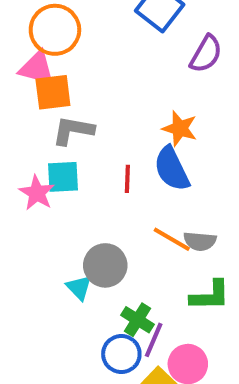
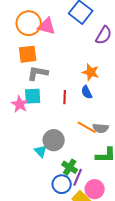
pink triangle: (37, 68) -> (47, 26), moved
blue semicircle: (172, 169) -> (87, 92), size x0.6

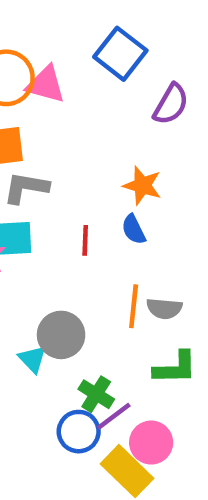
orange line: (87, 127) -> (134, 306), turned 66
purple line: (78, 177) -> (114, 416), turned 30

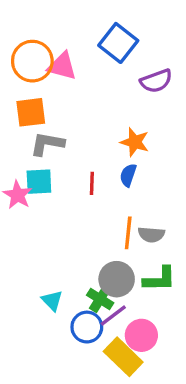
purple semicircle: (171, 104) -> (156, 81), turned 40
blue semicircle: (134, 229) -> (128, 175), turned 45
gray circle: (61, 335) -> (117, 279), moved
cyan triangle: (32, 359) -> (52, 301), moved

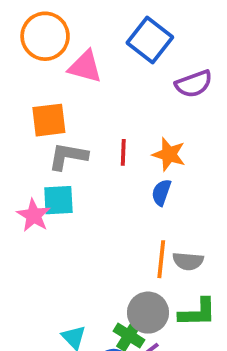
orange circle: (32, 61) -> (45, 36), moved
red line: (92, 183) -> (123, 152), moved

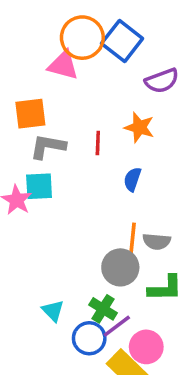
orange circle: (45, 36) -> (82, 38), moved
orange star: (169, 154) -> (139, 127), moved
gray circle: (148, 313) -> (120, 267), moved

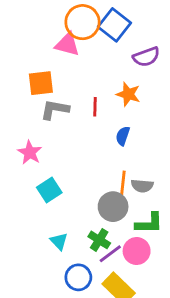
cyan square: (39, 186) -> (49, 190), moved, turned -30
blue circle: (89, 338) -> (78, 277), moved
pink circle: (146, 347) -> (137, 251), moved

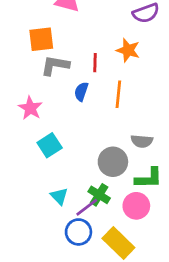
blue semicircle: (123, 136) -> (81, 92), moved
orange line: (123, 184) -> (118, 94), moved
purple line: (110, 254) -> (87, 207), moved

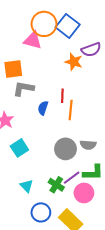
orange star: (128, 50) -> (74, 62), moved
red line: (95, 63) -> (62, 96), moved
gray circle: (113, 162) -> (66, 149), moved
purple line: (87, 207) -> (72, 178), moved

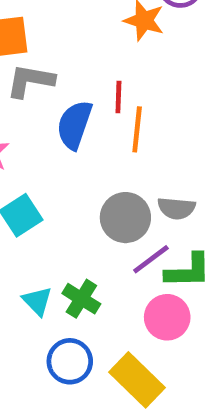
blue semicircle: (43, 108) -> (74, 125), size x1.5
purple line: (72, 178) -> (151, 259), moved
green cross: (56, 185) -> (81, 299), moved

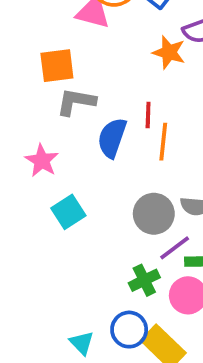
green cross: (81, 299) -> (144, 280), moved, turned 32
cyan triangle: (37, 301) -> (82, 343), moved
blue circle: (70, 361) -> (129, 330), moved

